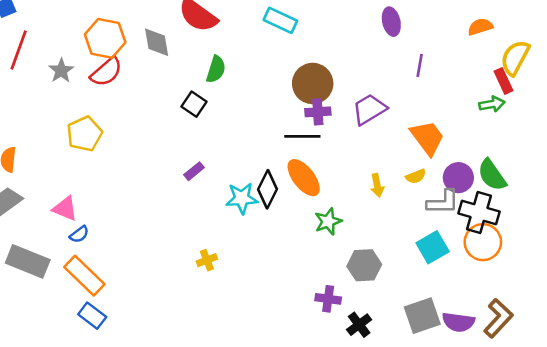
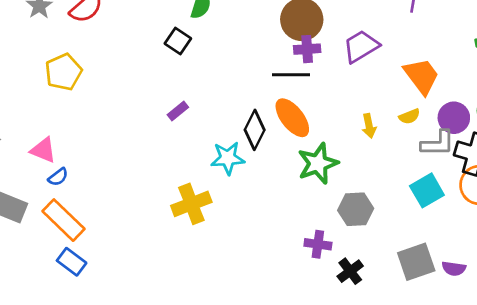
cyan star: (242, 198) -> (228, 158), moved
green star: (328, 221) -> (318, 163), size x1.4
yellow cross: (207, 260) -> (191, 204), size x1.8
purple semicircle: (458, 322) -> (454, 268), size x0.7

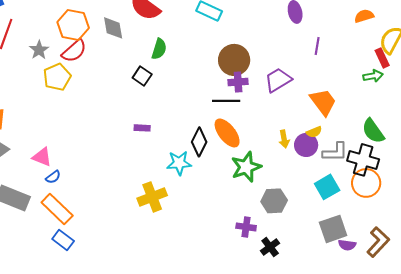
yellow pentagon: (63, 72) -> (57, 77), moved
purple rectangle: (178, 111) -> (142, 128), turned 42
purple circle: (454, 118) -> (306, 145), moved
gray square: (416, 262) -> (333, 229), moved

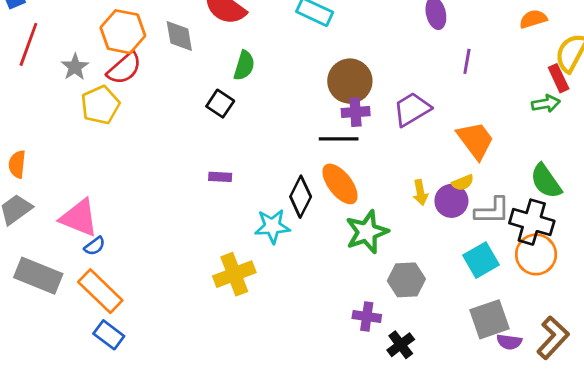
pink triangle: (42, 157) -> (79, 218), size x1.4

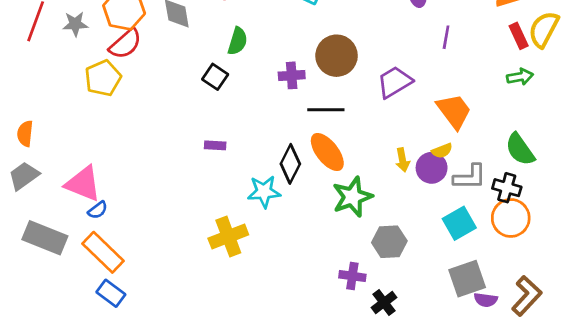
gray star: (75, 67) -> (75, 24), moved, turned 30
red rectangle: (559, 78) -> (519, 36), moved
purple cross: (356, 112) -> (292, 75), moved
black cross: (532, 222) -> (507, 188), size x0.7

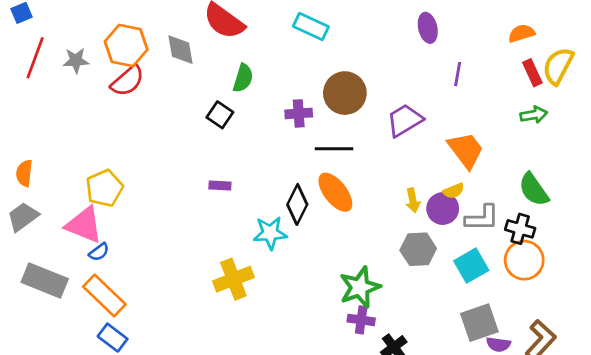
yellow pentagon: (103, 78) -> (104, 188), moved
green star: (352, 197) -> (360, 287), moved
gray hexagon: (389, 242) -> (418, 249), moved

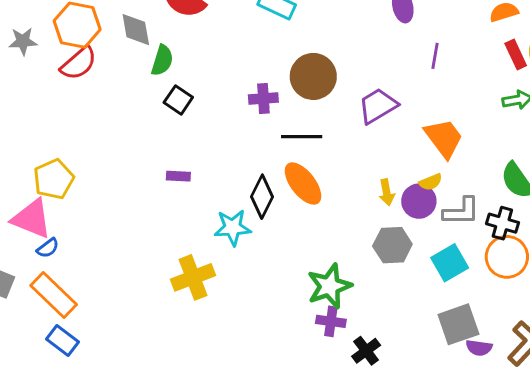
green semicircle: (243, 78) -> (162, 60), moved

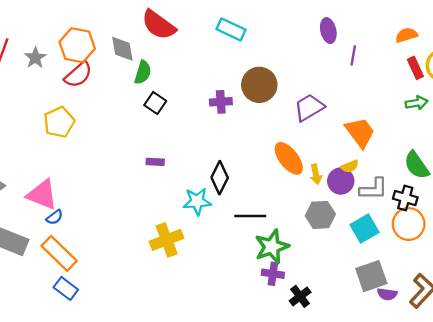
gray star: (23, 41) -> (35, 58), turned -30
purple line: (435, 56) -> (353, 55), moved
black line: (302, 137) -> (250, 216), moved
yellow pentagon: (54, 179) -> (59, 122), moved
orange ellipse: (303, 184) -> (289, 158), moved

